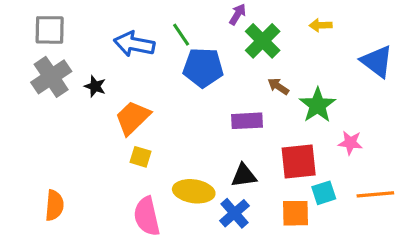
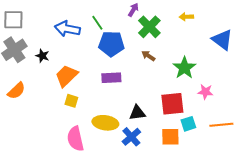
brown arrow: (278, 86) -> (148, 56), moved
purple rectangle: (247, 121) -> (111, 78), moved
orange semicircle: (54, 205) -> (16, 91), moved, turned 42

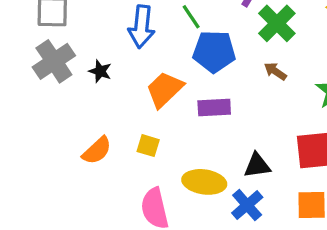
blue arrow: (67, 29) -> (141, 27), turned -95
orange trapezoid: (66, 76) -> (165, 89), moved
orange semicircle: (16, 91) -> (97, 151), moved

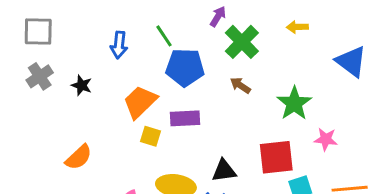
blue arrow: (141, 27) -> (119, 45), size x0.7
gray cross: (54, 61) -> (40, 76), size x0.7
yellow square: (148, 146) -> (151, 136), moved

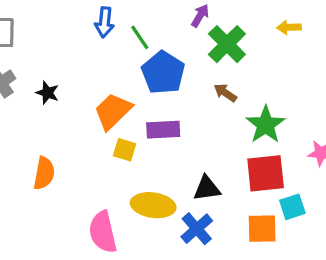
blue arrow: (119, 45) -> (104, 22), moved
blue pentagon: (185, 67) -> (163, 73), turned 30
green star: (294, 103) -> (266, 125), moved
orange semicircle: (79, 157) -> (44, 173), turned -36

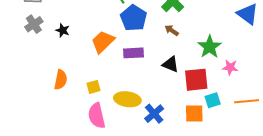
green star: (266, 125) -> (210, 47), moved
yellow square: (125, 150) -> (93, 87), moved, turned -32
black triangle: (207, 188) -> (171, 64), moved, turned 30

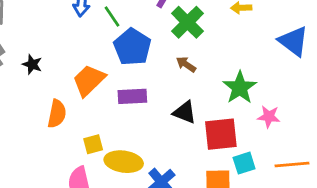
orange semicircle: (61, 80) -> (57, 114), moved
yellow square: (93, 87) -> (93, 144), moved

